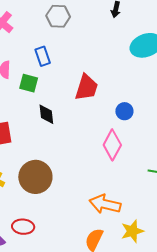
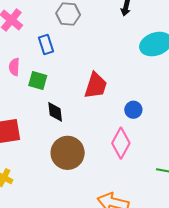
blue rectangle: (43, 56) -> (46, 44), moved
brown circle: (35, 177) -> (68, 153), moved

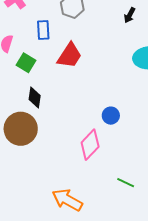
red trapezoid: (96, 86) -> (70, 55), moved
brown circle: (68, 153) -> (21, 129), moved

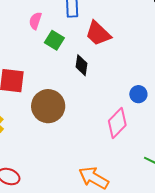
red trapezoid: (70, 55) -> (98, 34), turned 100
black diamond: (35, 98) -> (82, 65), moved

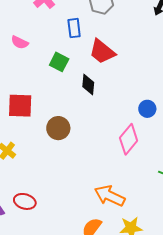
pink semicircle: (35, 21) -> (20, 42), moved, turned -78
brown circle: (48, 106) -> (58, 128), size x0.7

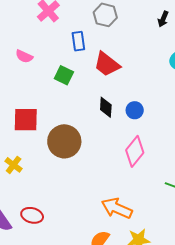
black diamond: (88, 85) -> (106, 107), moved
blue circle: (147, 109) -> (135, 110), moved
brown circle: (58, 128) -> (64, 141), size x1.4

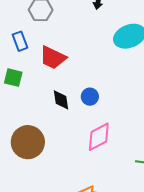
pink diamond: (135, 151) -> (99, 137), turned 36

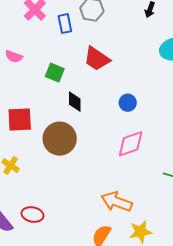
blue rectangle: (20, 41) -> (65, 24), moved
black diamond: (61, 100) -> (75, 102), moved

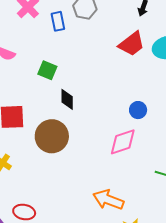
red trapezoid: (97, 59) -> (132, 44), moved, turned -72
blue circle: (128, 103) -> (138, 110), moved

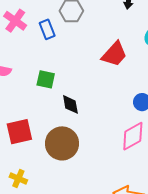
red trapezoid: (132, 44) -> (114, 54), moved

